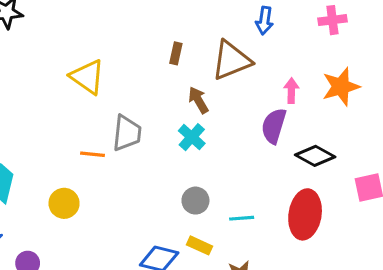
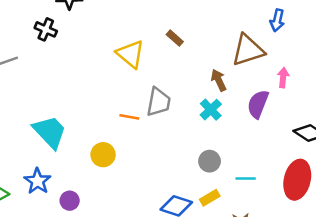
brown rectangle: (176, 53) -> (175, 38), moved, turned -66
pink arrow: (291, 91) -> (283, 78), moved
purple semicircle: (274, 126) -> (258, 104), moved
yellow rectangle: (199, 245) -> (210, 198), turned -60

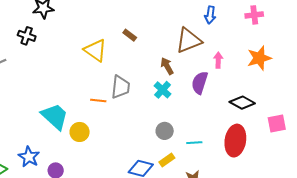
cyan trapezoid: (50, 132) -> (55, 116), moved

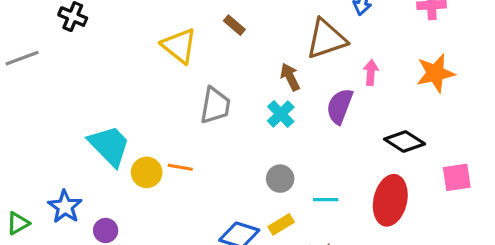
orange line: (98, 100) -> (180, 167), moved

